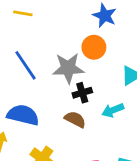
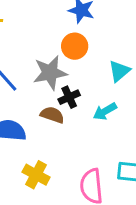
brown semicircle: (75, 119) -> (52, 115), moved

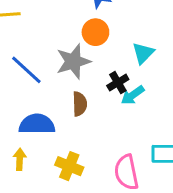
black cross: (69, 97) -> (118, 83), moved
brown semicircle: (52, 115) -> (80, 104), turned 75

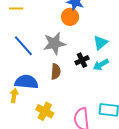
orange circle: (95, 32) -> (70, 17), moved
cyan arrow: (133, 95) -> (101, 65), moved
yellow arrow: (20, 159) -> (14, 96), moved

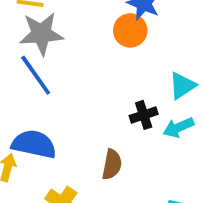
gray star: (54, 43) -> (41, 34), moved
brown semicircle: (56, 72) -> (112, 164), moved

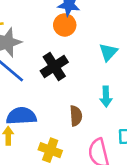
black cross: (144, 115) -> (54, 67), moved, size x1.5
cyan arrow: (178, 127) -> (106, 97), moved, turned -54

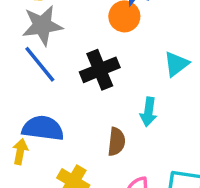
cyan arrow: (106, 97) -> (148, 112), moved

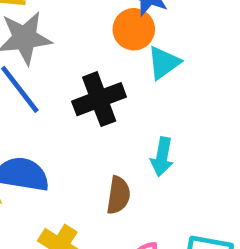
cyan triangle: (176, 64) -> (164, 63), moved

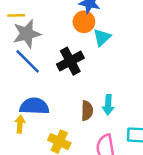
cyan arrow: (162, 157) -> (108, 105), moved

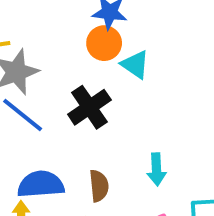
cyan triangle: (102, 37) -> (135, 65), turned -36
brown semicircle: (87, 111) -> (99, 186), moved

